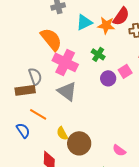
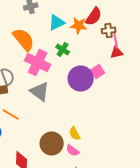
green cross: (98, 54) -> (63, 50), moved
purple circle: (108, 78) -> (81, 78), size x1.6
yellow semicircle: (62, 133) -> (75, 134), moved
pink semicircle: (119, 150) -> (73, 150), moved

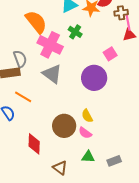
purple circle: (81, 78) -> (94, 78), moved

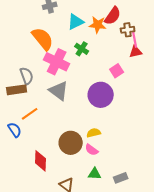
orange line: (23, 97) -> (30, 114), turned -66
yellow semicircle: (87, 116) -> (94, 133), turned 104

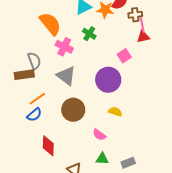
pink cross: (57, 62) -> (64, 47), size x0.7
blue semicircle: (15, 130) -> (34, 115), moved, turned 84
yellow semicircle: (94, 133) -> (115, 112), moved, turned 32
brown circle: (71, 143) -> (73, 110), moved

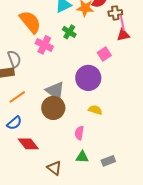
gray triangle: (66, 76) -> (55, 91), moved
blue semicircle: (34, 115) -> (14, 123), moved
pink semicircle: (99, 135) -> (79, 133), turned 64
red diamond: (48, 146) -> (28, 144), turned -40

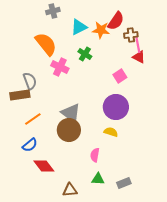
red triangle: (123, 35) -> (139, 57), turned 40
purple circle: (88, 78) -> (116, 107), moved
brown triangle: (54, 168) -> (70, 190), turned -42

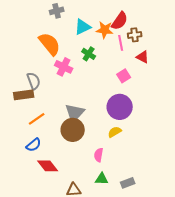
pink line: (138, 45) -> (121, 43), moved
gray triangle: (71, 113) -> (75, 113), turned 35
yellow semicircle: (111, 132) -> (115, 132), turned -48

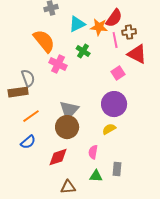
red triangle: (143, 57) -> (137, 54), size x1.5
red diamond: (48, 166) -> (58, 157), moved, turned -70
gray rectangle: (128, 183) -> (117, 169), moved, turned -64

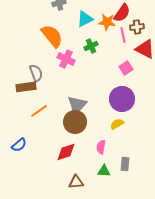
green cross: (83, 51) -> (91, 46), turned 32
blue semicircle: (28, 142) -> (19, 145), moved

